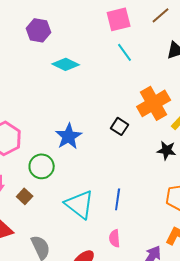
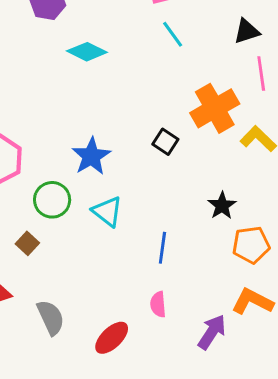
black star: (167, 150) -> (222, 206), moved, turned 30
cyan triangle: (80, 204) -> (107, 211), moved, size x0.7

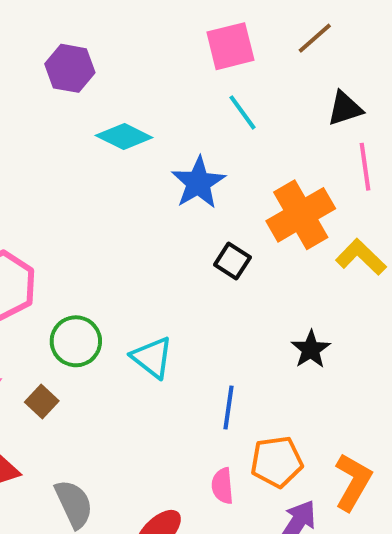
blue star: (91, 156) -> (198, 183), moved
orange pentagon: (251, 245) -> (277, 462), moved
orange L-shape: (252, 301) -> (353, 482), turned 93

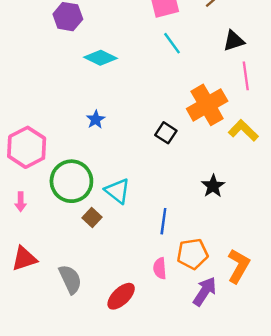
blue star: (198, 183) -> (96, 119), moved, size x0.6
green circle: (76, 341) -> (71, 181), size x1.4
brown square: (42, 402) -> (92, 218), moved

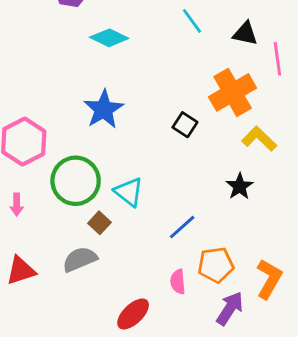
black triangle: (234, 41) -> (245, 34), moved, turned 30
blue star: (96, 119) -> (104, 109), size x1.8
yellow L-shape: (243, 130) -> (259, 139), moved
blue line: (163, 221) -> (182, 227), turned 40
gray semicircle: (70, 279) -> (80, 259), moved, turned -88

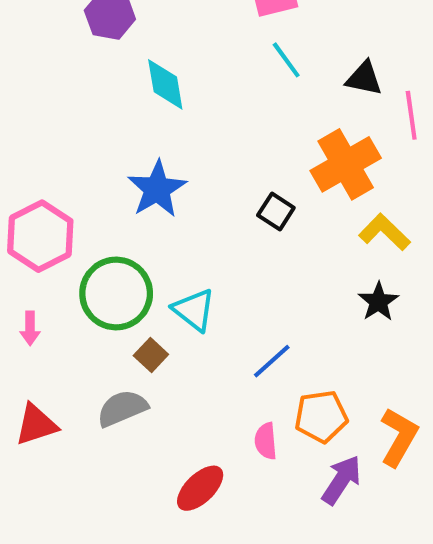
cyan diamond: (109, 38) -> (165, 84), turned 54
black star: (240, 186) -> (378, 302), moved

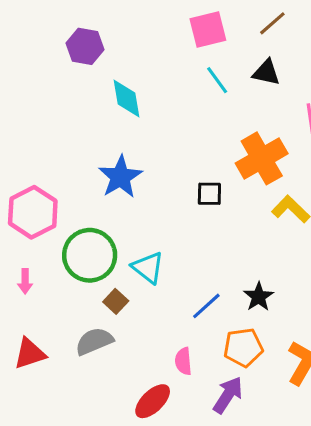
black triangle: (364, 78) -> (266, 72), moved
black square: (276, 212) -> (209, 194), turned -32
black star: (378, 302) -> (259, 297), moved
pink semicircle: (266, 441) -> (183, 361), moved
purple arrow: (342, 480) -> (228, 395), moved

